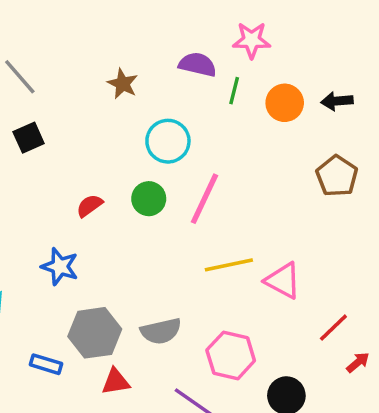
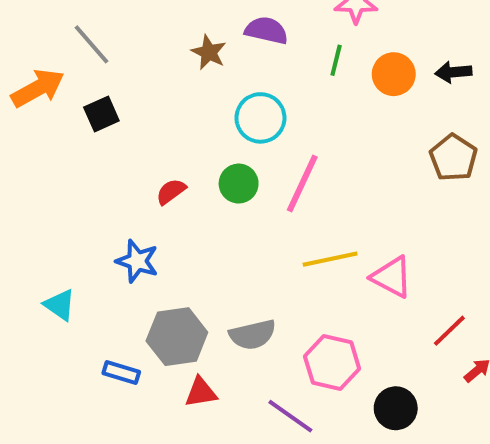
purple semicircle: (198, 64) -> (266, 30), moved

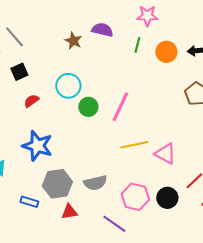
cyan circle: (260, 118) -> (68, 86), moved
red semicircle: (171, 191) -> (31, 101), moved
blue star: (137, 261) -> (37, 146), size x1.4
black circle: (396, 408) -> (167, 198), moved

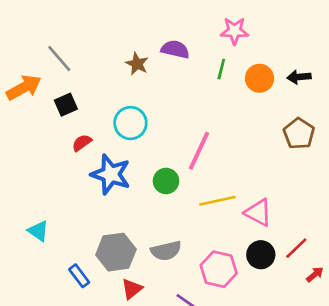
green circle: (88, 107) -> (166, 181), moved
blue star: (37, 146) -> (111, 174), moved
black circle: (167, 198) -> (261, 255), moved
blue rectangle: (29, 202) -> (79, 276), turned 36
red triangle: (69, 212) -> (132, 289), turned -30

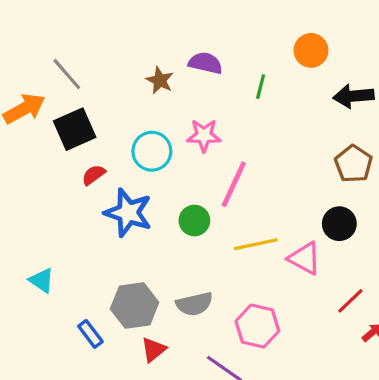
pink star: (234, 31) -> (204, 135), moved
black arrow: (299, 77) -> (353, 96), size x1.4
orange circle: (259, 78) -> (311, 50), moved
black square: (66, 105) -> (75, 129), size x1.5
black circle: (261, 255) -> (339, 224), moved

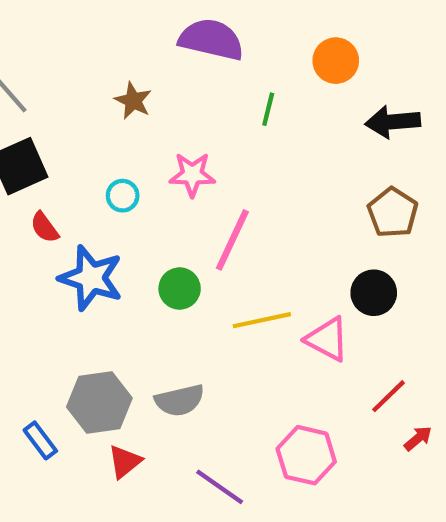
purple semicircle: (205, 63) -> (211, 39), moved, size x1.4
cyan circle: (152, 151) -> (123, 196), size x0.6
red semicircle: (94, 175) -> (45, 227), turned -90
pink hexagon: (257, 326) -> (306, 455), moved

